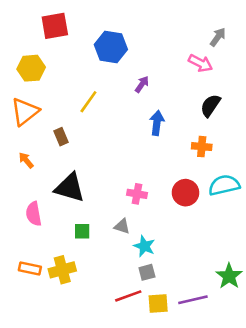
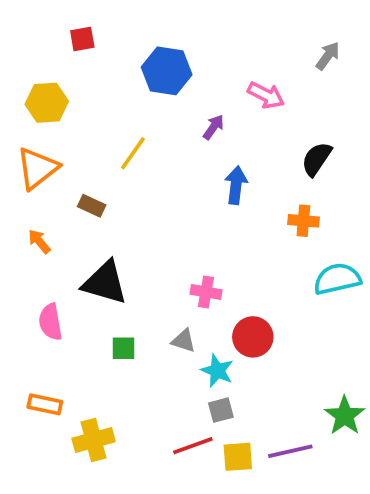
red square: (55, 26) -> (82, 39), size x0.6
pink arrow: (200, 63) -> (266, 95), moved
brown rectangle: (61, 137) -> (92, 206), turned -42
red circle: (185, 193) -> (253, 337), moved
yellow cross: (62, 270) -> (94, 440), moved

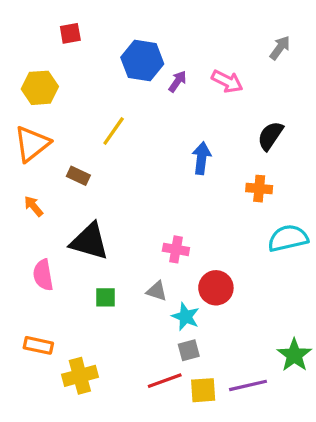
purple arrow: (213, 127) -> (178, 81), moved

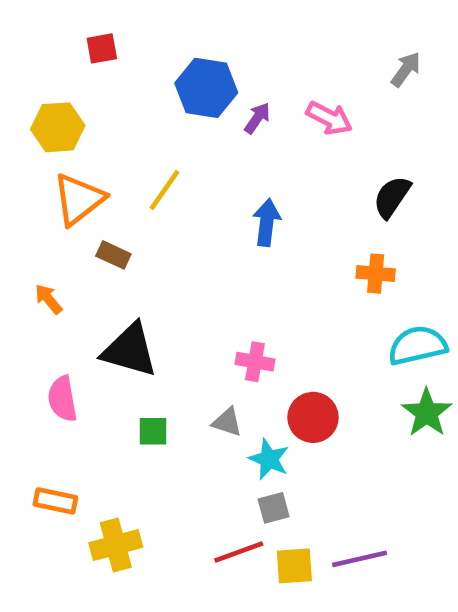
orange triangle: (32, 144) -> (79, 199), moved
blue arrow: (202, 158) -> (267, 222), moved
green star: (294, 355) -> (427, 413), moved

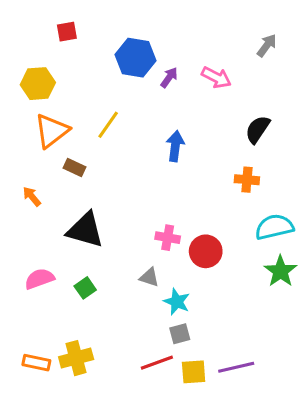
pink semicircle: (62, 399) -> (39, 279), moved, turned 80
red circle: (313, 417) -> (206, 251), moved
green square: (153, 431) -> (85, 288), moved, turned -35
orange rectangle: (55, 501) -> (36, 363), moved

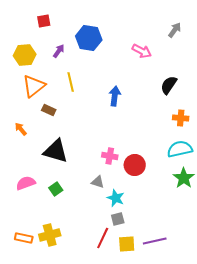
purple arrow: (169, 77) -> (59, 51), moved
yellow line: (108, 125) -> (71, 82), turned -48
orange cross: (247, 180) -> (181, 118), moved
red line: (157, 363) -> (103, 238), turned -45

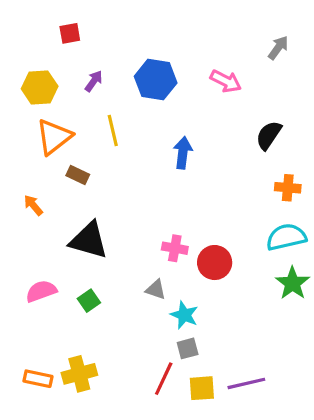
blue hexagon: (89, 38) -> (156, 80), moved

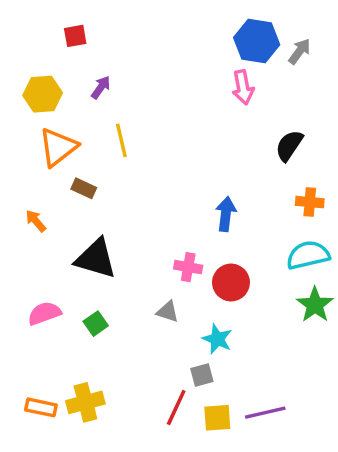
blue hexagon: (156, 80) -> (257, 41), moved
pink arrow: (226, 81) -> (243, 87), turned 52
blue arrow: (183, 153) -> (226, 214), moved
cyan star: (184, 315) -> (217, 339), moved

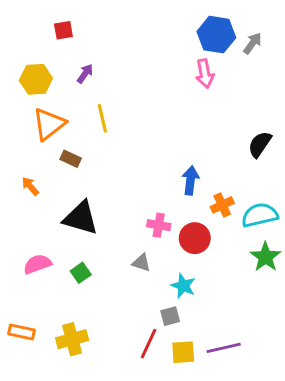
black semicircle: (289, 146) -> (260, 144), moved
orange cross: (310, 202) -> (222, 205), moved, turned -30
orange rectangle: (41, 407) -> (22, 332), moved

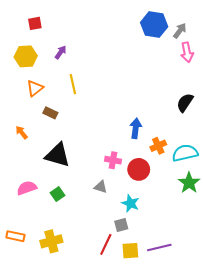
red square: (63, 30) -> (35, 23), moved
pink arrow: (205, 74) -> (187, 52), moved
orange triangle: (49, 124) -> (35, 88), size x0.7

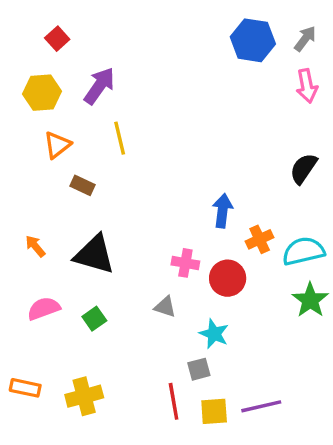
red square: (35, 23) -> (57, 39), turned -32
gray arrow: (180, 31) -> (305, 39), moved
purple arrow: (61, 52) -> (99, 86), size x1.6
orange arrow: (22, 132) -> (35, 246), moved
red line: (106, 244) -> (174, 401), turned -35

